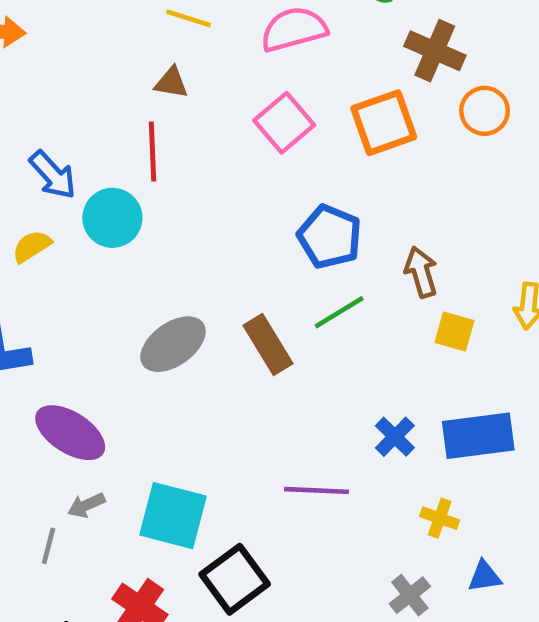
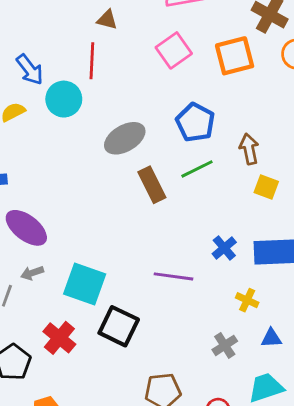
gray ellipse: (173, 344) -> (125, 138), moved
black square: (235, 579) -> (119, 326), turned -33

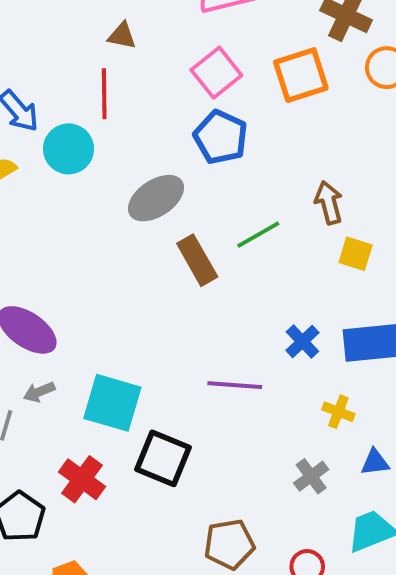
blue pentagon: (195, 122) -> (221, 137), moved

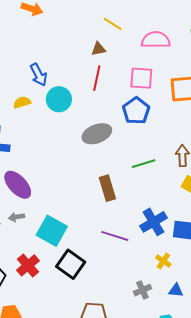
brown triangle: (122, 36) -> (98, 49), turned -35
pink square: (216, 73) -> (141, 78), turned 30
red line: (104, 94) -> (97, 78), moved
brown rectangle: (197, 260) -> (107, 188), moved
blue cross: (302, 342) -> (153, 222), size x1.5

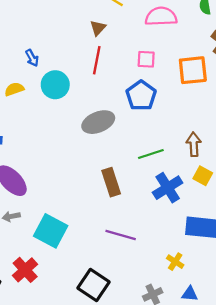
brown triangle: (98, 49) -> (98, 28), turned -35
blue arrow: (39, 75) -> (32, 58), size x0.7
pink square: (141, 78) -> (146, 59), size x0.7
blue cross: (153, 222) -> (168, 188), moved
black square: (71, 264) -> (94, 285), moved

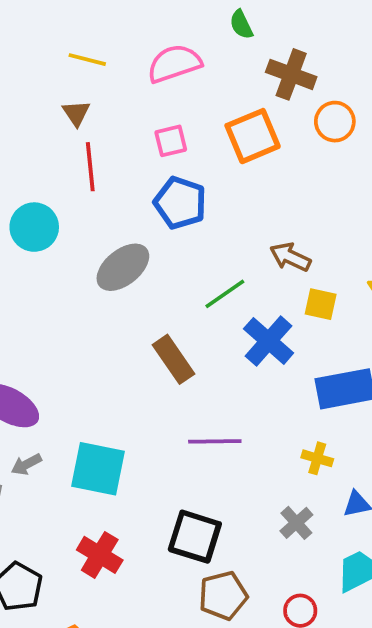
brown arrow: (194, 144) -> (290, 257), turned -45
red cross: (25, 270) -> (100, 555), moved

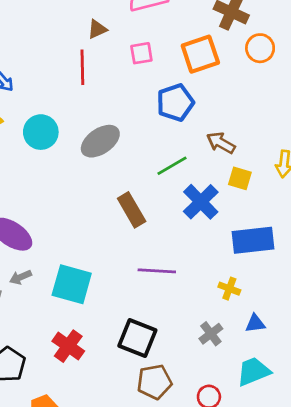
brown triangle: (76, 113) -> (97, 29), moved, turned 35
blue pentagon: (180, 203) -> (175, 103), moved, turned 30
cyan circle: (34, 227) -> (41, 132), moved

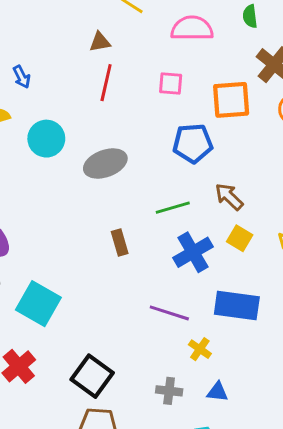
brown triangle: (97, 29) -> (100, 42), moved
brown rectangle: (132, 210) -> (120, 243), size x0.7
purple line: (157, 271) -> (169, 313), moved
gray cross: (211, 334) -> (169, 391), turned 30

